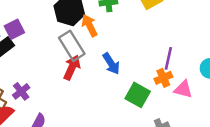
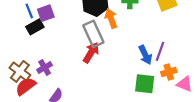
purple line: (168, 58) -> (160, 51), moved
blue arrow: (111, 64) -> (145, 55), moved
green square: (138, 95) -> (145, 84), turned -30

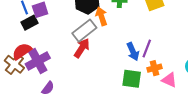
gray rectangle: (93, 34) -> (84, 31), turned 75
purple cross: (45, 67) -> (38, 61), size x1.6
red semicircle: (26, 86) -> (22, 51), moved

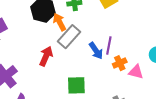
gray rectangle: (84, 31) -> (69, 37), moved
green square: (132, 79) -> (76, 85), moved

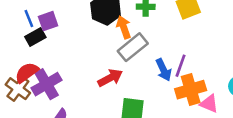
red arrow: (46, 56) -> (110, 78), moved, turned 30
orange cross: (120, 63) -> (191, 90), size x1.6

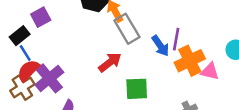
blue line: (29, 19) -> (25, 53), moved
black rectangle: (35, 37) -> (20, 36), moved
gray rectangle: (133, 47) -> (127, 29), turned -72
brown cross: (18, 89) -> (22, 88), turned 30

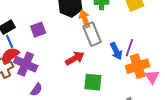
purple square: (41, 17) -> (38, 30), moved
pink triangle: (210, 71) -> (152, 77), turned 35
purple cross: (49, 78) -> (26, 64), turned -35

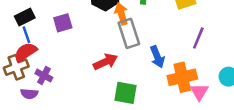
purple line: (129, 48) -> (198, 38), moved
purple cross: (26, 64) -> (44, 76), moved, size x0.6
purple semicircle: (36, 90) -> (29, 94), moved, turned 56

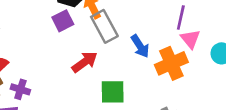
purple square: (63, 23) -> (63, 21), moved
pink triangle: (199, 92) -> (190, 39), moved

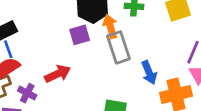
red arrow: (85, 62) -> (58, 74), moved

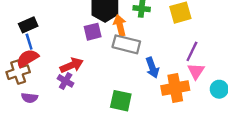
gray rectangle: (118, 47) -> (126, 44), turned -60
purple cross: (27, 93) -> (66, 81), moved

